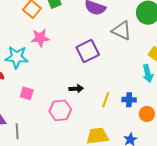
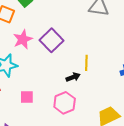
purple square: (88, 51) -> (51, 40), moved
yellow line: (106, 100) -> (86, 63), moved

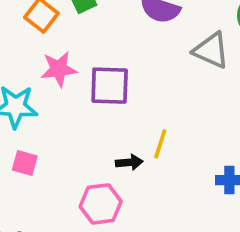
purple square: (51, 40) -> (110, 86), turned 30
pink square: (27, 97) -> (25, 163), moved

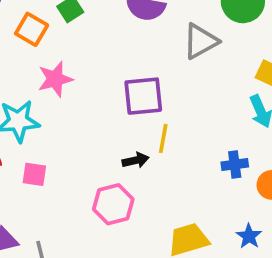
gray triangle: (211, 50) -> (200, 41), turned -45
purple square: (110, 86) -> (143, 96), moved

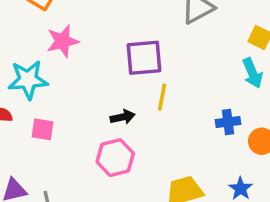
black arrow: (136, 160) -> (123, 117), moved

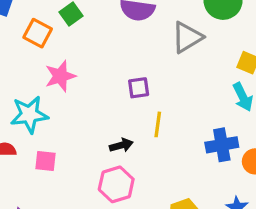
purple square: (144, 58) -> (139, 88), size x0.6
blue cross: (228, 122) -> (222, 145), size x1.4

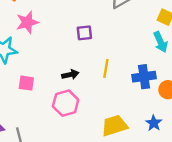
yellow line: (158, 124) -> (106, 68), moved
pink square: (46, 161) -> (26, 83), moved

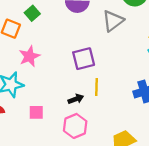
purple square: (84, 33) -> (84, 59), size x1.5
yellow line: (106, 68) -> (97, 87), moved

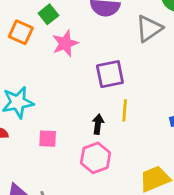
pink star: (29, 56) -> (65, 43), moved
black arrow: (76, 99) -> (98, 124), turned -64

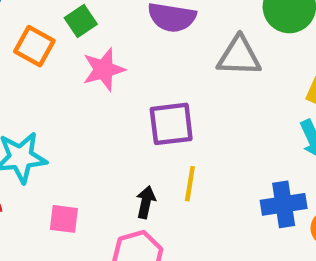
gray triangle: (149, 29) -> (239, 56), turned 32

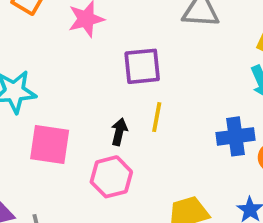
pink square: (64, 219) -> (50, 145), size x1.6

